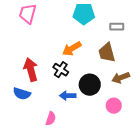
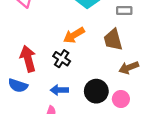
black circle: (90, 85) -> (96, 91), moved
blue arrow: (68, 96) -> (59, 90), moved

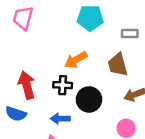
black cross: (62, 59) -> (63, 85), turned -30
black circle: (96, 91) -> (89, 99), moved

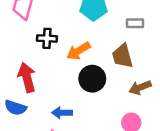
black cross: (63, 85) -> (47, 38), moved
black circle: (89, 99) -> (92, 79), moved

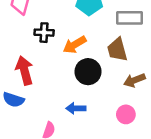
gray rectangle: (135, 23) -> (130, 18), size x1.5
blue arrow: (62, 113) -> (76, 108), moved

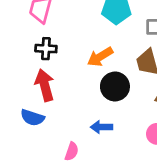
black cross: (44, 33) -> (46, 49), moved

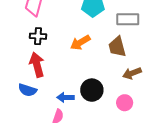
black circle: (115, 86) -> (92, 90), moved
blue arrow: (101, 127) -> (65, 97), moved

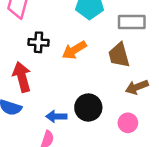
black cross: (38, 36) -> (38, 42), moved

